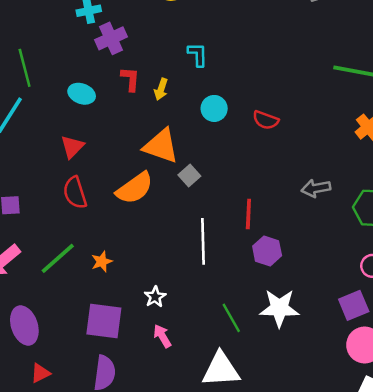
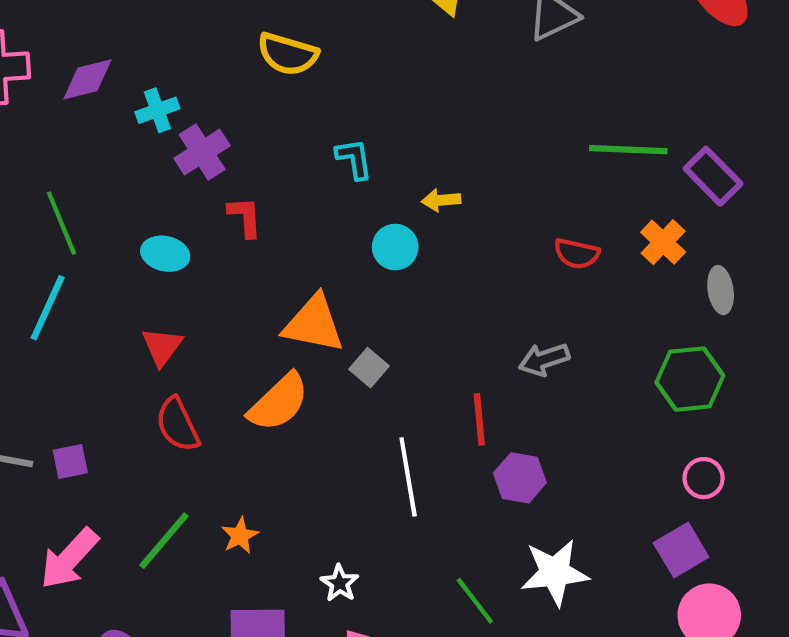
yellow arrow: (161, 89) -> (441, 200), moved, turned 75
red semicircle: (266, 120) -> (577, 254), moved
gray arrow: (316, 188) -> (544, 359), moved

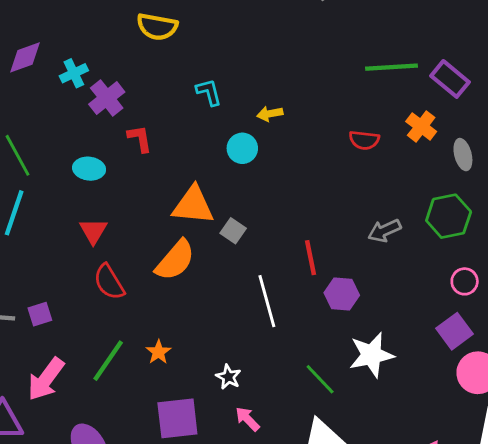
gray arrow: (544, 359) -> (384, 231), moved

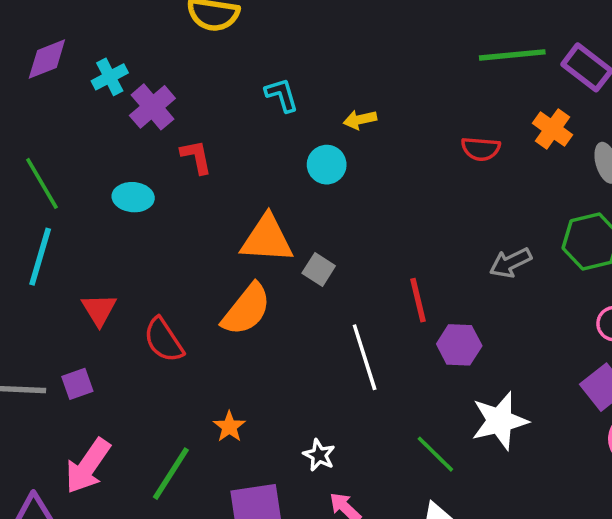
red triangle: (93, 231) -> (99, 310), moved
green line: (108, 361) -> (171, 474), moved

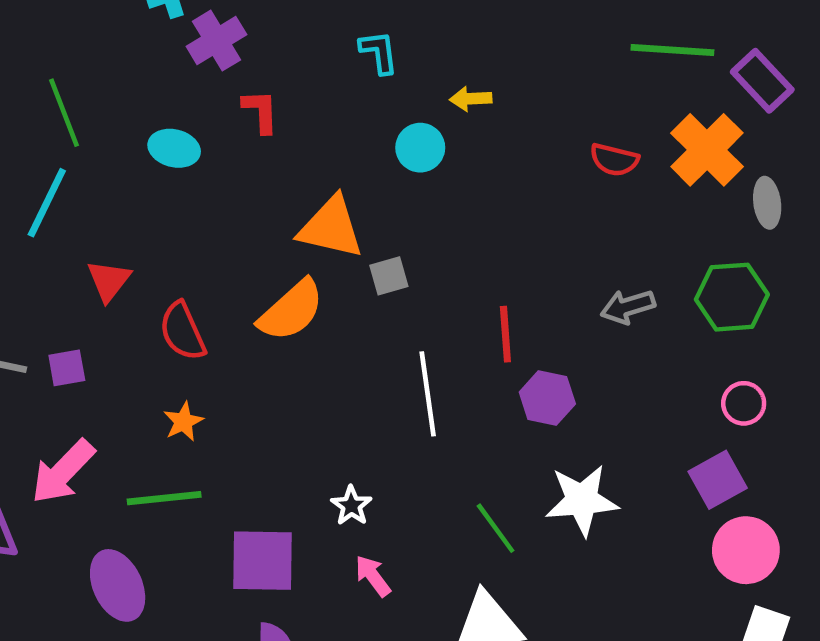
orange cross: (552, 129) -> (707, 150), size x1.5
gray square: (319, 270) -> (389, 276), turned 32
orange star: (229, 427) -> (183, 422), moved
green line: (171, 474) -> (164, 498), turned 42

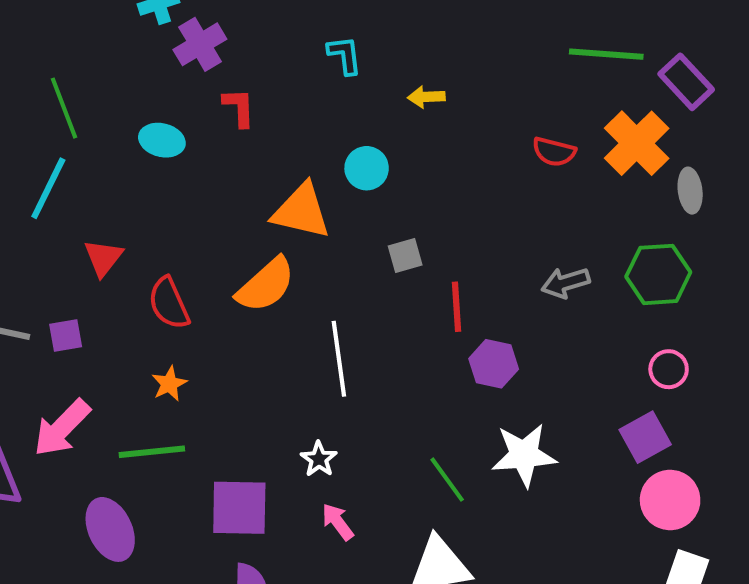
cyan circle: (420, 148) -> (367, 168), moved
gray square: (389, 276) -> (405, 255), moved
white line: (428, 394) -> (339, 359), moved

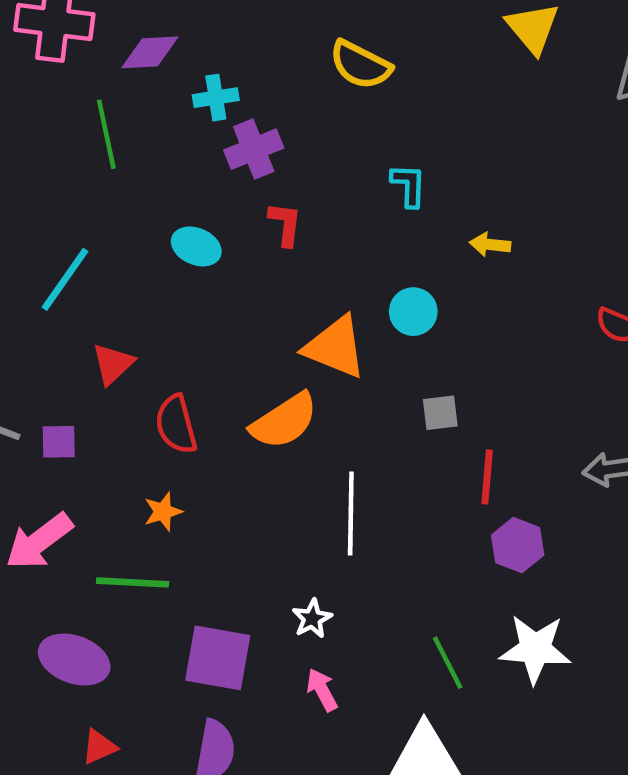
green line: (64, 108) -> (106, 134), moved
purple ellipse: (110, 529) -> (74, 659), turned -54

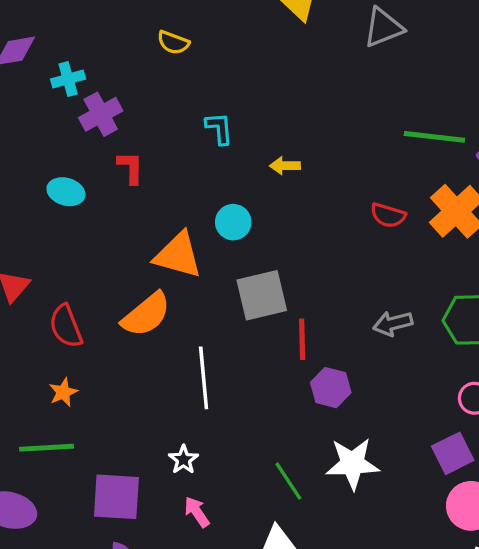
yellow semicircle: (360, 65) -> (173, 43), size x0.7
gray square: (440, 413) -> (262, 295), size x1.8

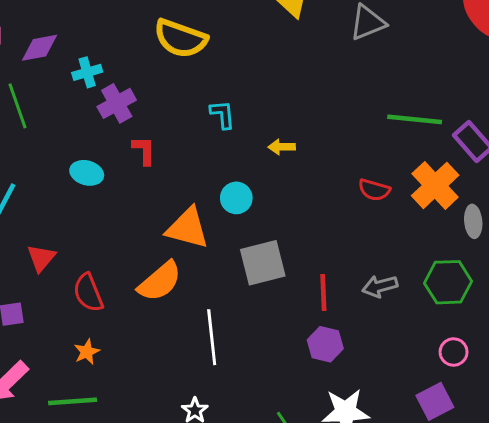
yellow semicircle: (173, 43) -> (181, 38), size x1.8
red line: (302, 339) -> (323, 292), moved

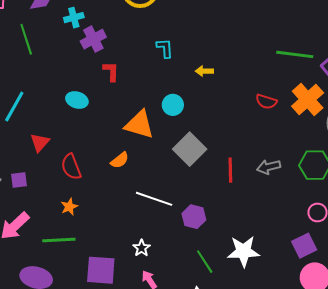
cyan ellipse: (87, 173) -> (77, 100), moved
gray square: (263, 263) -> (190, 149), turned -32
orange semicircle: (160, 281) -> (120, 160), size x0.6
white line: (212, 337) -> (154, 199), turned -66
purple hexagon: (325, 344) -> (194, 217), moved

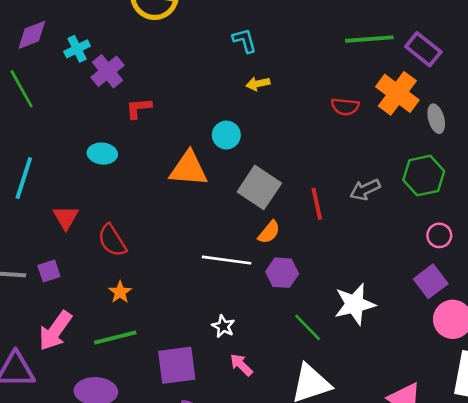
cyan L-shape: (165, 48) -> (244, 41), moved
red L-shape: (111, 71) -> (139, 108), turned -85
orange semicircle: (120, 160) -> (269, 232), moved

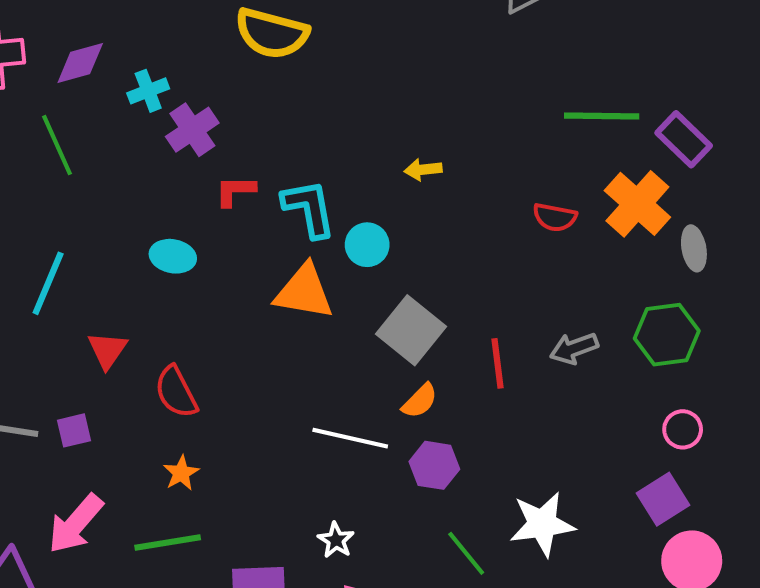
cyan L-shape: (244, 41) -> (309, 208), moved, size x1.5

